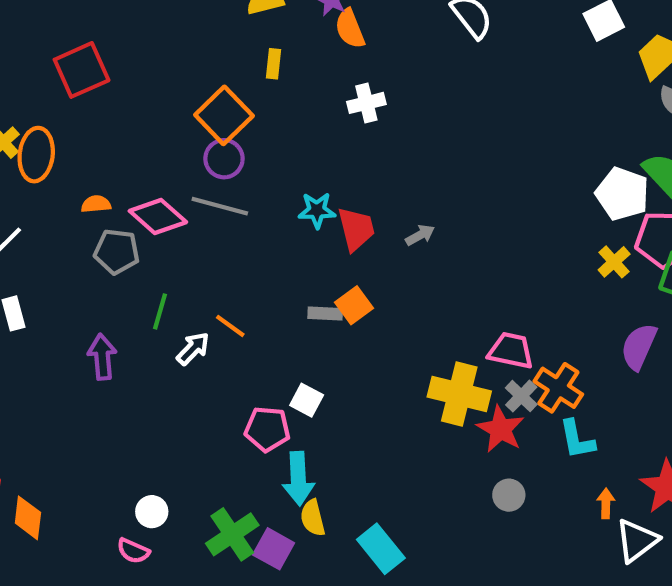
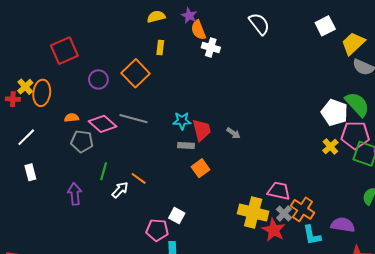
white cross: (366, 103) -> (211, 48), moved, turned 30
purple circle: (224, 159) -> (98, 79), moved
gray arrow: (420, 235) -> (233, 133), turned 64
gray rectangle: (325, 313) -> (186, 145), moved
purple semicircle: (639, 347) -> (343, 225), moved, turned 75

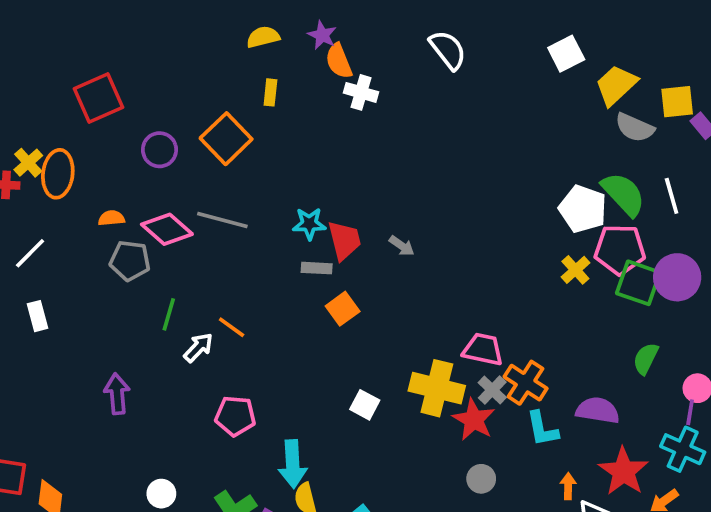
purple arrow: (75, 194) -> (117, 394), moved
white square: (177, 216) -> (365, 405), moved
pink pentagon: (157, 230) -> (235, 416), moved

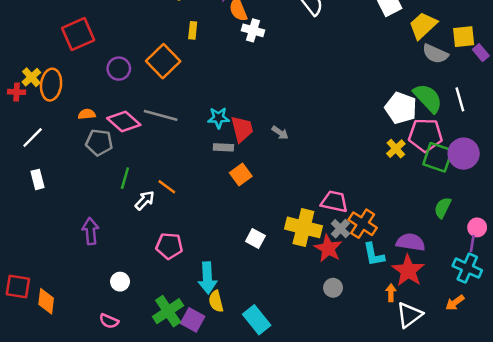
red star: (624, 471) -> (408, 271), moved
white circle: (161, 494) -> (120, 282), moved

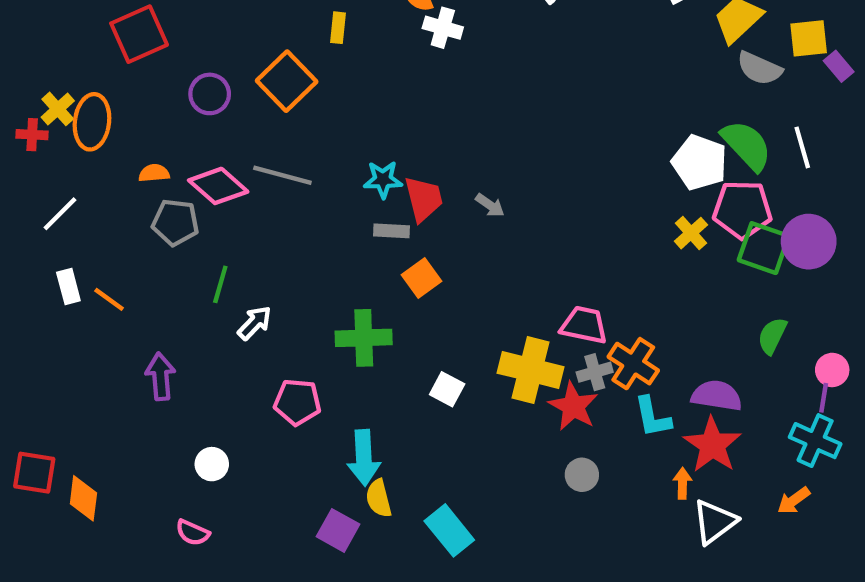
orange line: (167, 187) -> (109, 299), moved
gray cross: (340, 229) -> (595, 372), turned 30
green cross: (168, 311) -> (364, 338), moved, turned 32

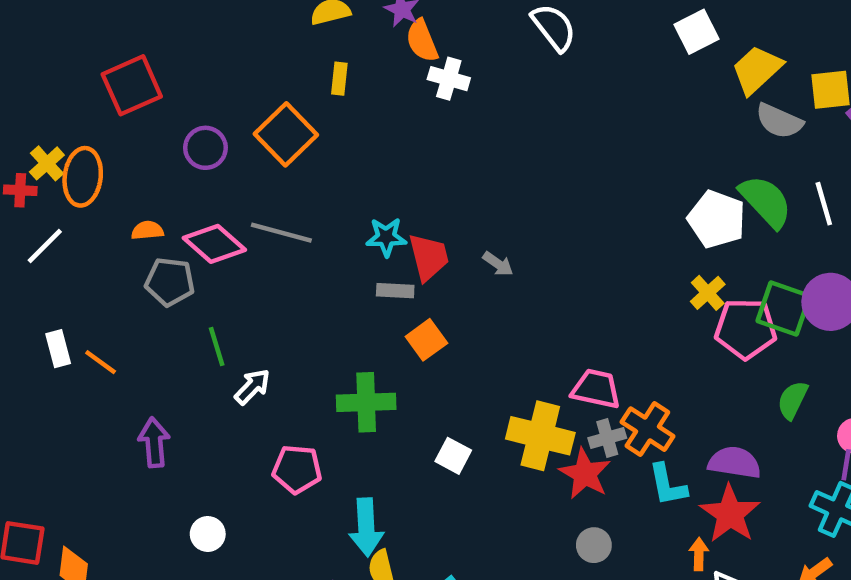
pink pentagon: (742, 210) -> (746, 329), moved
white line: (60, 214) -> (45, 246), moved
green line: (220, 284) -> (217, 346), turned -33

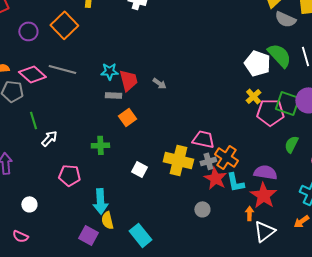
green cross: (366, 402) -> (100, 145), size x0.7
red star: (585, 474) -> (215, 178), moved

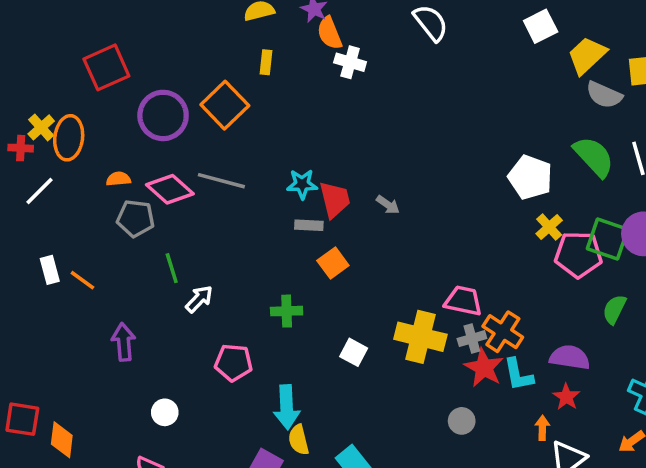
purple circle: (28, 31) -> (163, 115), size x1.5
white pentagon: (257, 63) -> (530, 177), moved
red star: (263, 195) -> (566, 397), size x0.6

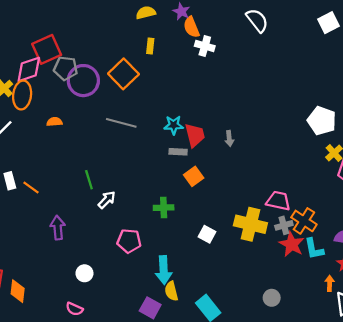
pink diamond: (170, 189) -> (29, 69), moved, turned -60
gray arrow: (388, 205) -> (229, 138), turned 48
gray pentagon: (136, 218) -> (66, 68), moved
gray circle: (462, 421) -> (272, 298), moved

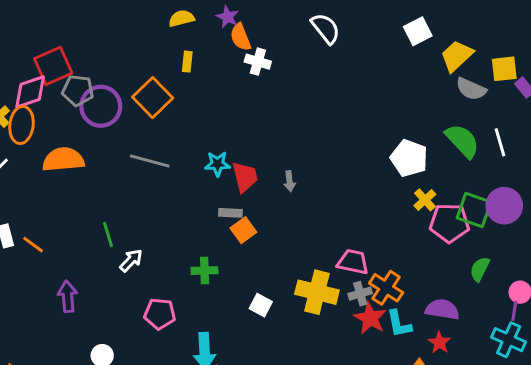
orange semicircle: (54, 122) -> (63, 160), size x2.0
gray rectangle: (178, 152) -> (230, 213), moved

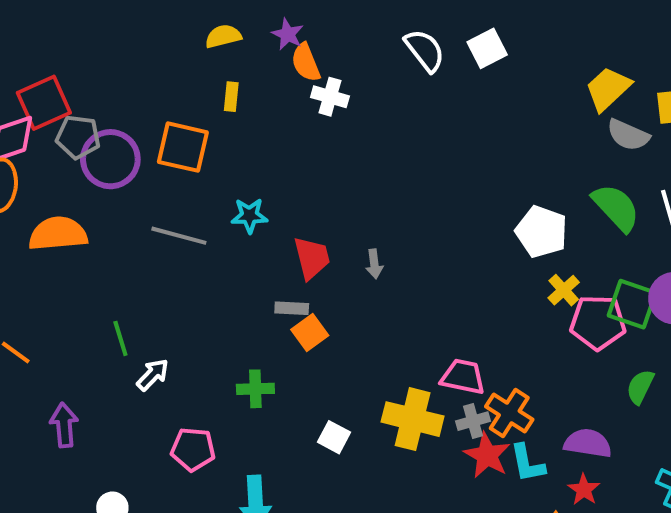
white square: (418, 31) -> (487, 48), moved
orange square: (153, 98) -> (183, 147), turned -33
cyan star: (217, 164) -> (249, 216), moved

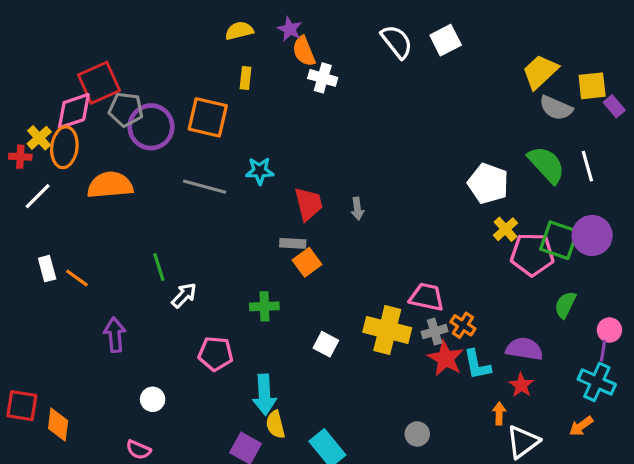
orange cross: (509, 413) -> (463, 325), size x0.7

